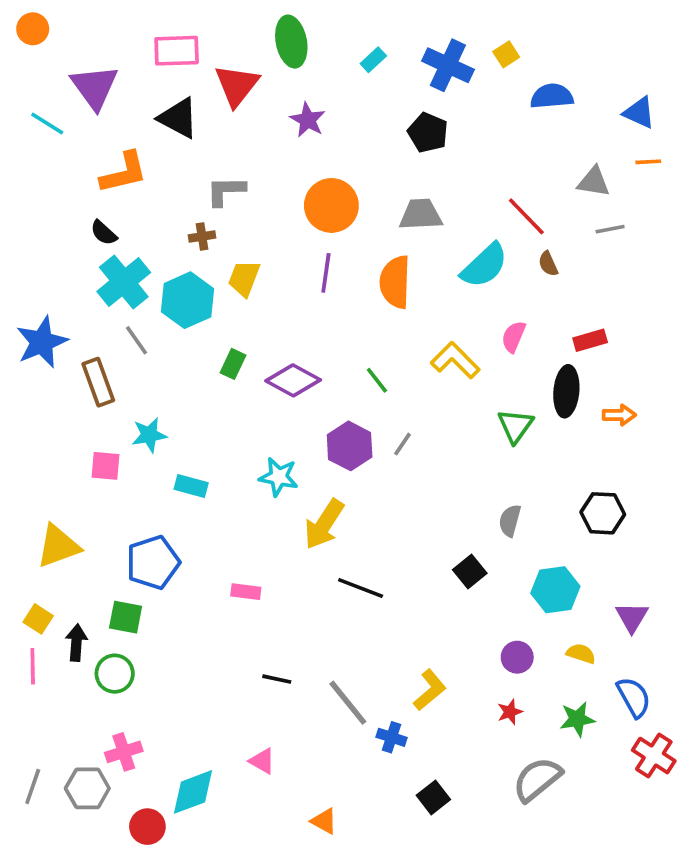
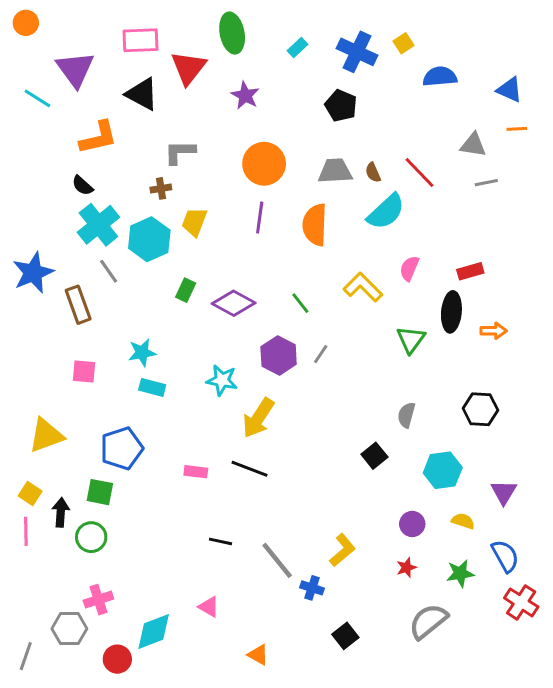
brown semicircle: (548, 264) -> (373, 172), moved
cyan star: (149, 435) -> (142, 353), moved
black line: (361, 588) -> (250, 469), moved
gray line: (33, 787) -> (26, 656), moved

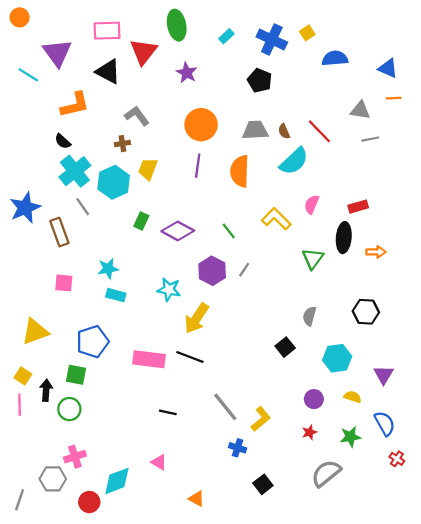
gray L-shape: (180, 152) -> (137, 116), turned 55
pink rectangle: (196, 472) -> (149, 359), size x1.8
gray line: (277, 560) -> (225, 407), moved
red cross: (521, 602) -> (397, 459), size x0.6

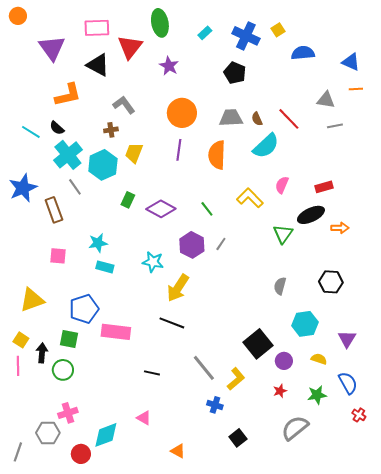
cyan line: (28, 75) -> (31, 132), moved
black ellipse: (344, 238) -> (311, 215), turned 60
black square: (285, 347) -> (258, 344), moved, size x1.6
pink rectangle: (149, 359) -> (116, 332), moved

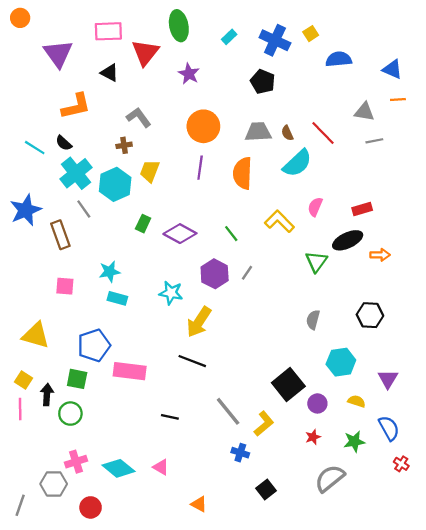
black triangle: (98, 65) -> (110, 73), size x0.7
yellow triangle: (32, 300) -> (36, 335), turned 36
cyan diamond: (106, 435) -> (118, 468), moved, turned 60

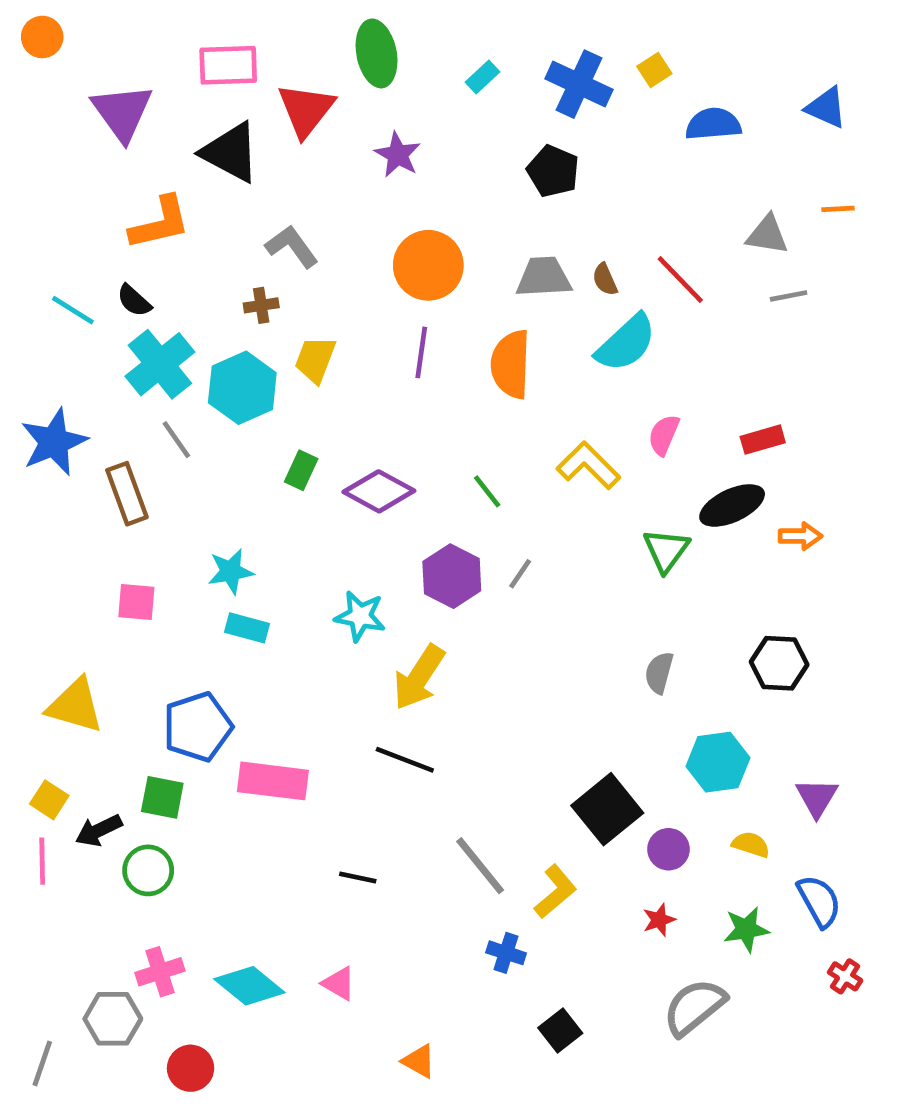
blue triangle: (392, 69) -> (826, 108), moved
black triangle: (110, 73) -> (231, 152), size x1.6
black arrow: (47, 395) -> (99, 830), turned -120

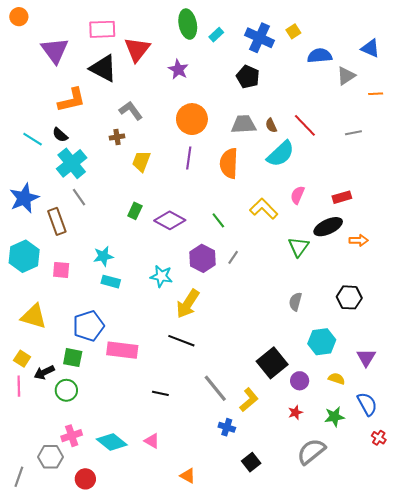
green ellipse: (377, 53) -> (188, 24), moved
gray triangle: (767, 235) -> (346, 76), moved, turned -42
cyan hexagon: (242, 388) -> (24, 256), moved

